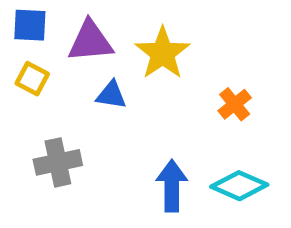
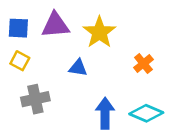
blue square: (30, 25) -> (18, 28), moved
yellow square: (32, 79) -> (20, 61), moved
blue triangle: (111, 95) -> (78, 68), moved

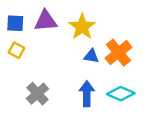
orange cross: (143, 64) -> (118, 53), size x1.6
blue triangle: (78, 68) -> (91, 56), moved
gray cross: (35, 99) -> (38, 94), moved, turned -30

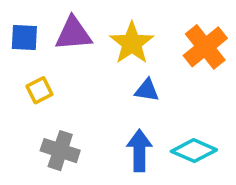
yellow square: (16, 50) -> (39, 90), moved, turned 35
orange cross: (118, 53) -> (205, 47), moved
gray cross: (38, 94) -> (60, 151), turned -30

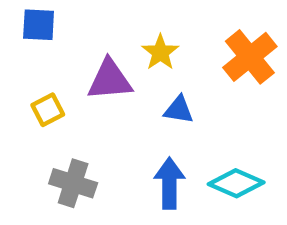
purple triangle: (73, 34) -> (110, 80), moved
blue square: (24, 38) -> (39, 25), moved
yellow star: (132, 43) -> (160, 52), size x0.7

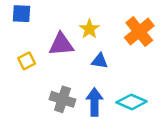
gray cross: (73, 183) -> (62, 99), moved

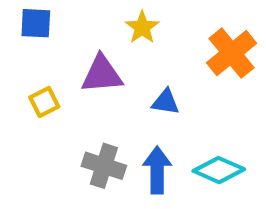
yellow star: (89, 29) -> (142, 27), moved

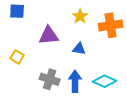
yellow star: (142, 27) -> (80, 16), moved
orange cross: (232, 53) -> (111, 25), turned 30
yellow square: (44, 102) -> (17, 57), moved, turned -32

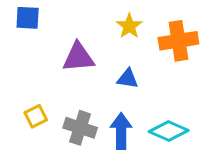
yellow square: (17, 57) -> (36, 116), moved, turned 32

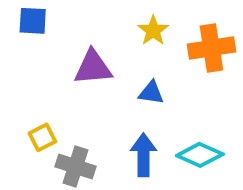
gray cross: (80, 128) -> (75, 167), moved

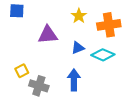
blue triangle: (151, 93) -> (78, 48), turned -32
cyan diamond: (200, 155) -> (103, 55), moved

